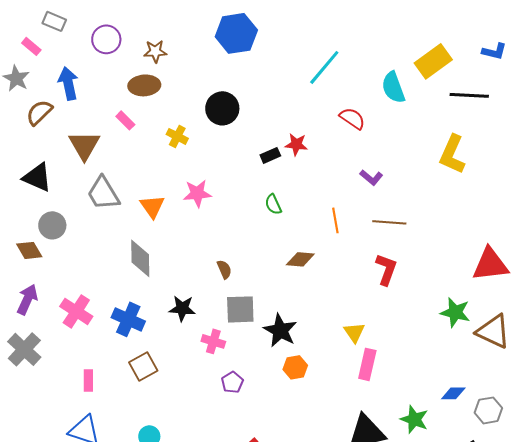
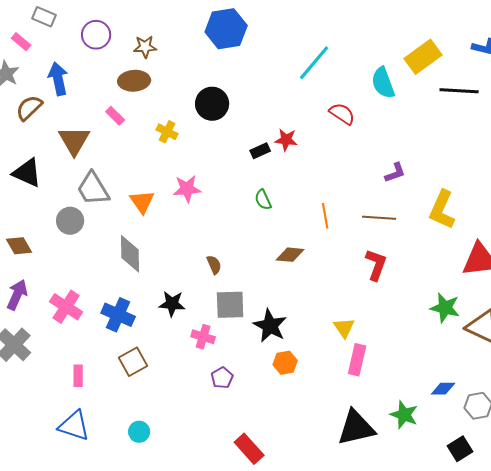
yellow L-shape: (452, 154) -> (442, 210), moved
purple L-shape: (371, 177) -> (395, 173), moved, turned -60
gray circle: (52, 225) -> (70, 221), moved

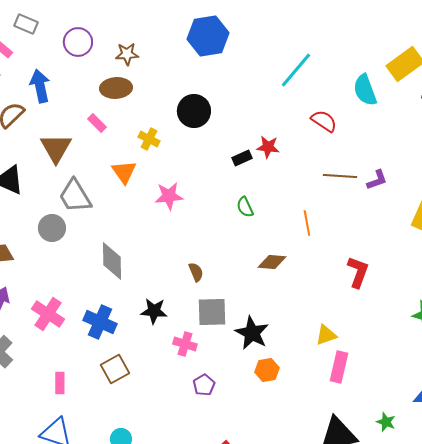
orange triangle: (142, 202) -> (124, 172), moved
brown line: (379, 218) -> (340, 176), moved
yellow triangle: (344, 328) -> (326, 335), turned 45
green star: (404, 415) -> (386, 422), size x0.7

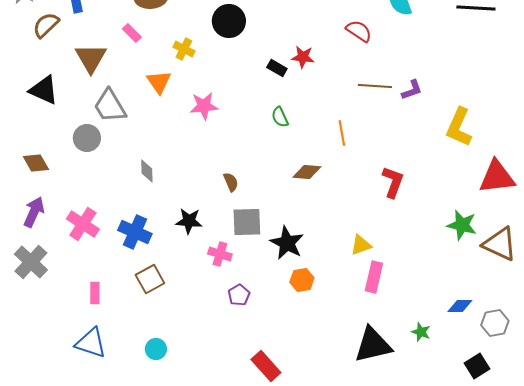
black rectangle: (242, 158) -> (277, 68), turned 54
gray diamond: (112, 261) -> (147, 171), size x0.6

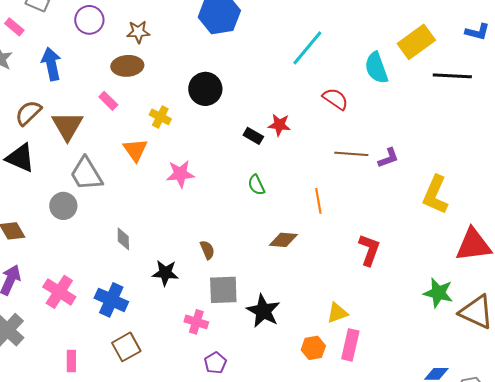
brown semicircle: (46, 25) -> (28, 113), moved
black star: (189, 221) -> (165, 273), moved
orange hexagon: (302, 280) -> (313, 348), moved

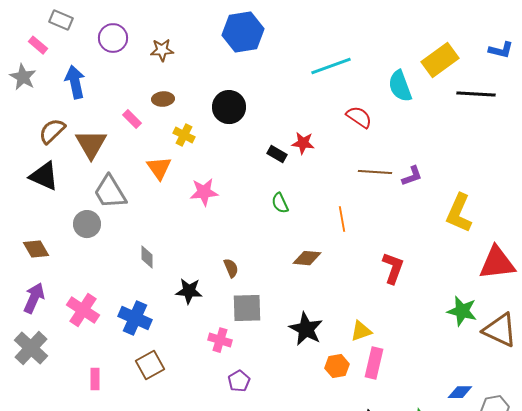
cyan line: (307, 48) -> (331, 66), turned 30
brown ellipse: (127, 66) -> (163, 99), moved, size x0.7
black star: (263, 311) -> (306, 329), moved

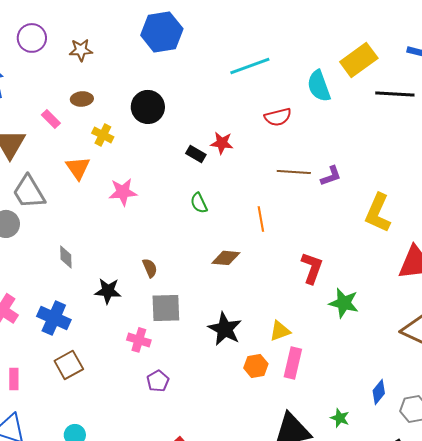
red semicircle: (359, 117) -> (278, 117), turned 132
green star: (462, 311) -> (344, 303), moved
blue diamond: (460, 392) -> (379, 392), turned -50

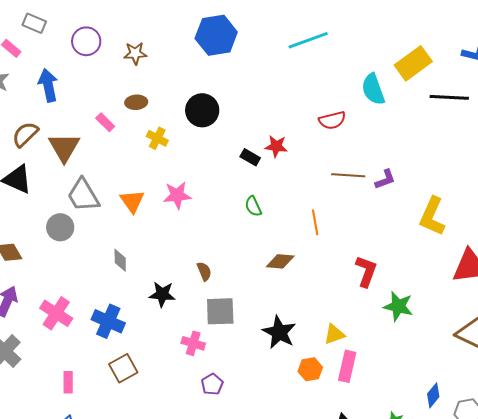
cyan line: (250, 66) -> (308, 40), moved
orange triangle: (78, 168) -> (132, 201), moved

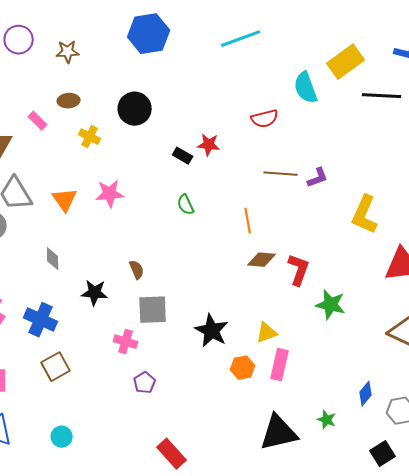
brown diamond: (280, 261) -> (262, 260), moved

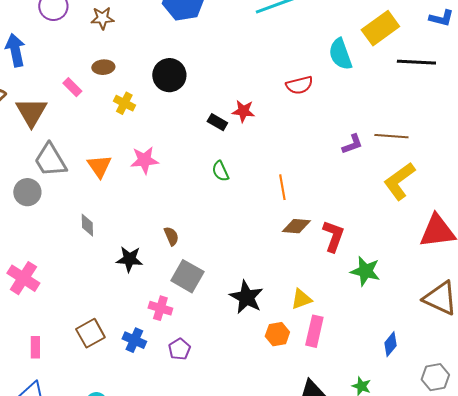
brown line: (281, 174) -> (391, 136), moved
yellow L-shape: (365, 215) -> (399, 181), turned 30
gray square: (153, 310) -> (187, 276), turned 32
blue cross: (41, 320) -> (134, 340), moved, size x0.7
blue diamond: (366, 394) -> (390, 344), moved

